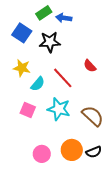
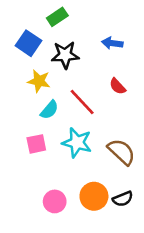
blue arrow: (64, 18) -> (112, 43), moved
yellow star: (22, 68) -> (39, 81), moved
pink square: (28, 110) -> (36, 144), turned -35

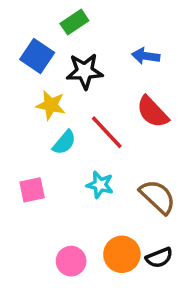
red semicircle: (117, 86) -> (152, 112), size x1.5
cyan star: (77, 143) -> (100, 185), size x0.7
pink square: (36, 144) -> (32, 190), moved

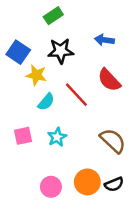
blue square: (37, 56) -> (18, 52), moved
cyan star: (100, 185) -> (57, 137), moved, turned 30

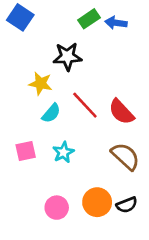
green rectangle: (53, 16) -> (89, 19), moved
blue arrow: (104, 40) -> (116, 23), moved
blue square: (18, 52) -> (20, 17), moved
red semicircle: (109, 80) -> (121, 112), moved

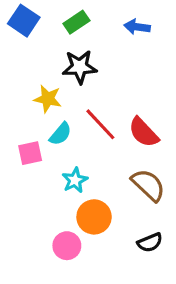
green rectangle: (89, 19) -> (76, 22), moved
pink square: (26, 151) -> (30, 153), moved
orange circle: (97, 202) -> (94, 217), moved

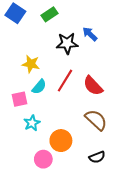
blue arrow: (137, 27) -> (90, 34), moved, turned 35
black star: (80, 67) -> (67, 43), moved
red line: (100, 124) -> (65, 81), turned 75
cyan star: (75, 180) -> (32, 123), moved

